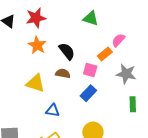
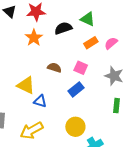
black semicircle: (67, 51) -> (63, 28), moved, turned -78
orange rectangle: (105, 54) -> (91, 43), moved
yellow triangle: (35, 83) -> (26, 85), moved

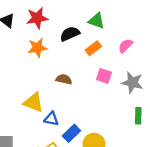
orange star: (34, 38) -> (37, 48), turned 30
orange rectangle: (91, 43) -> (93, 48), moved
pink square: (81, 68) -> (104, 76), moved
blue rectangle: (76, 89) -> (71, 133), moved

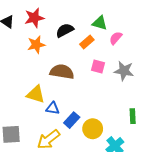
green triangle: (96, 21) -> (100, 23), moved
brown semicircle: (64, 79) -> (62, 72), size x1.6
green rectangle: (138, 116) -> (133, 116), moved

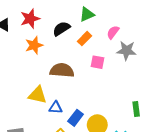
green triangle: (100, 23) -> (87, 14), moved, turned -35
gray star: (124, 71) -> (126, 51), moved

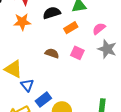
brown semicircle: (62, 70) -> (52, 53), moved, size x0.6
blue triangle: (56, 108) -> (27, 85), turned 32

